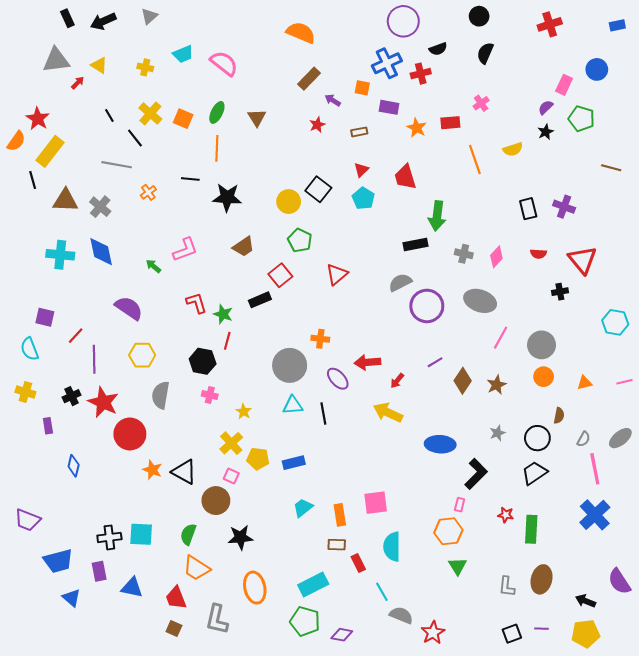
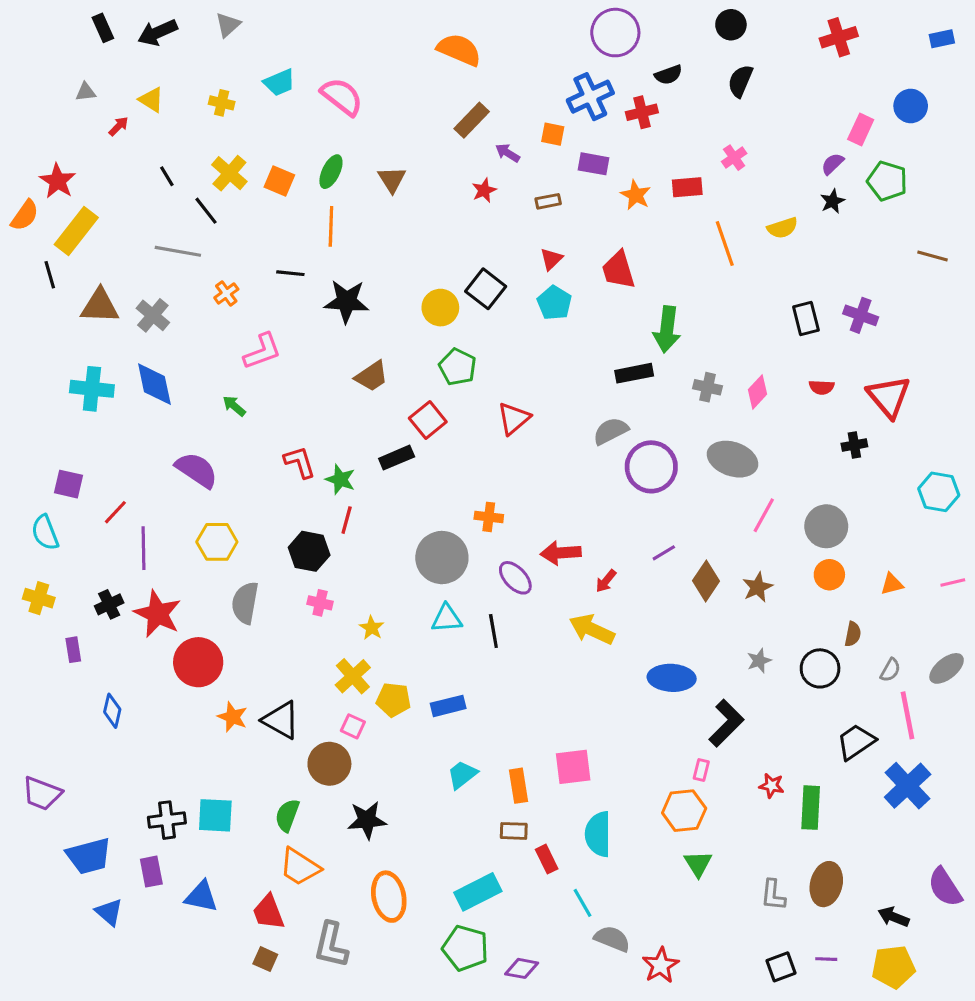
gray triangle: (56, 60) -> (86, 92), size x0.5
pink L-shape: (185, 250) -> (262, 351), moved
black trapezoid: (534, 473) -> (856, 742), moved

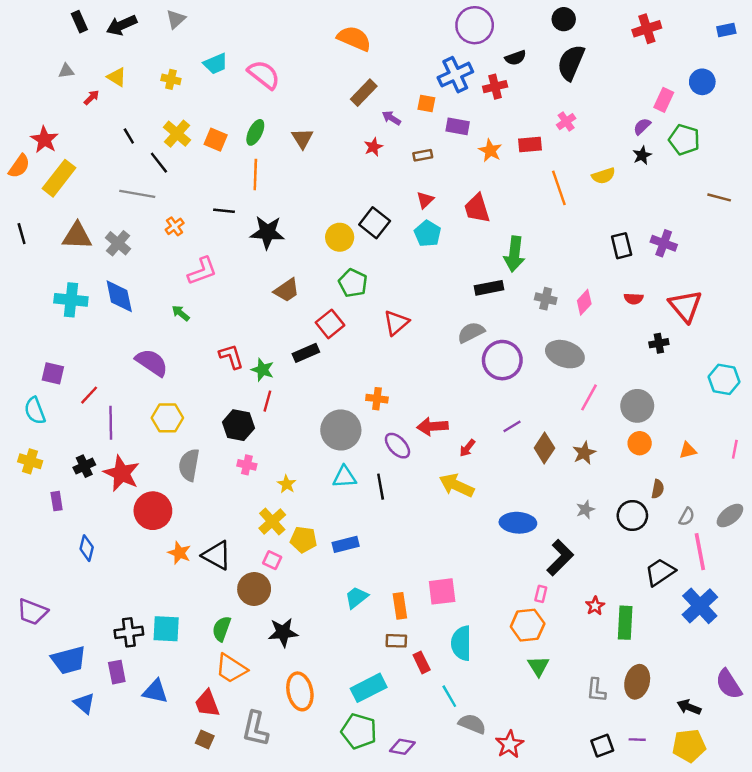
black semicircle: (740, 81) -> (571, 63), size x1.4
black line: (50, 275) -> (22, 234), moved
pink line: (953, 583) -> (735, 449), turned -66
red star: (772, 786) -> (595, 606), turned 30

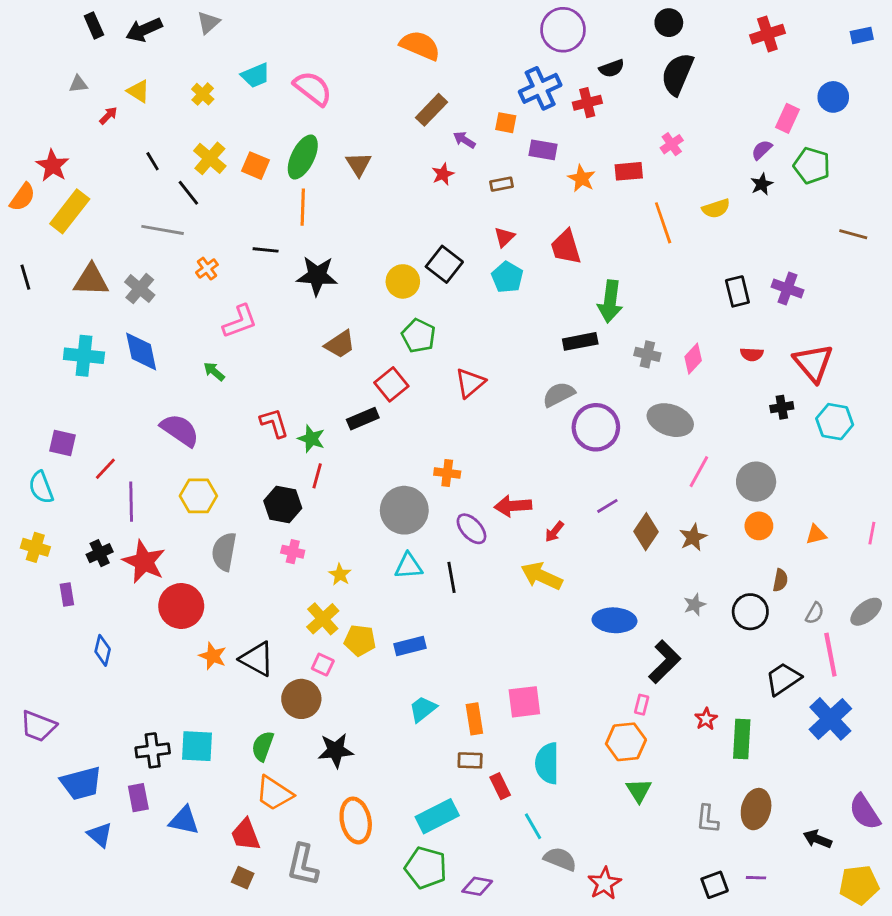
yellow cross: (171, 79) -> (203, 94), turned 30
green ellipse: (255, 132) -> (303, 157), size x1.4
cyan hexagon: (724, 379) -> (835, 422), moved
yellow pentagon: (689, 746) -> (859, 885), moved

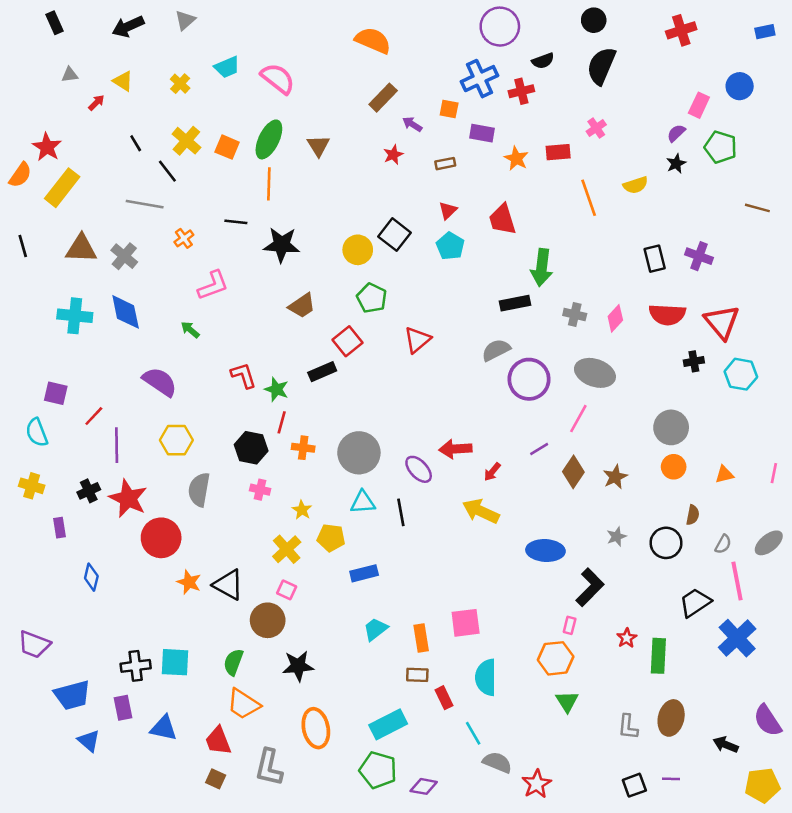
black rectangle: (94, 25) -> (54, 23), moved
red semicircle: (752, 354) -> (667, 315), size x1.8
pink line: (699, 472) -> (578, 419), moved
orange cross: (447, 473) -> (303, 448), moved
yellow pentagon: (360, 640) -> (331, 538), moved

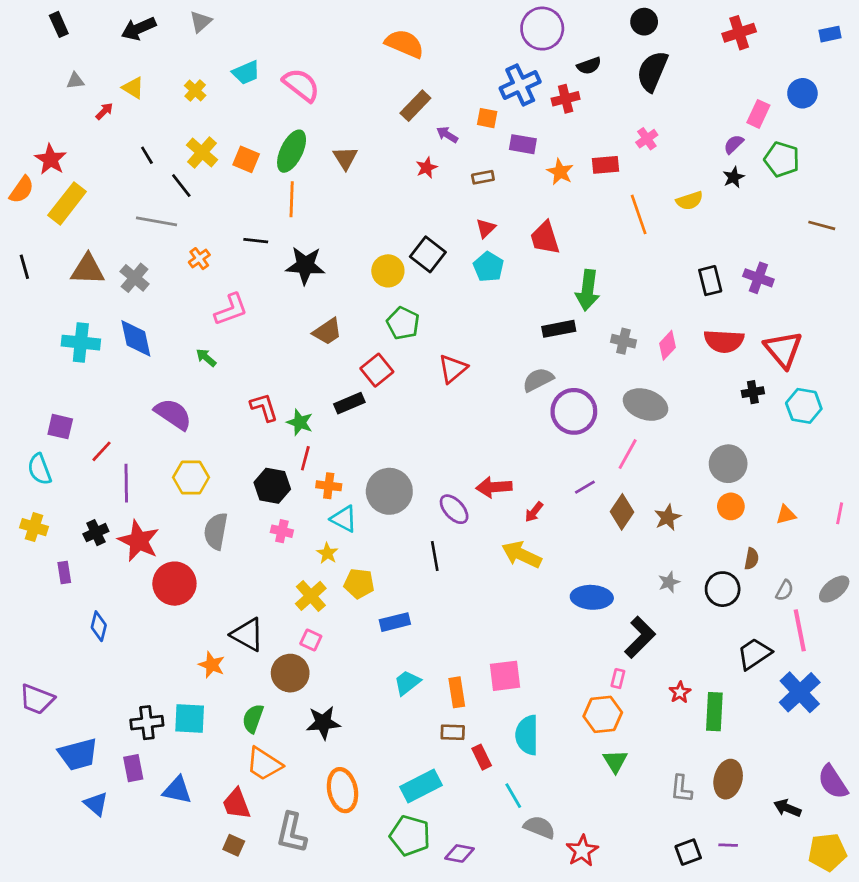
cyan triangle: (363, 502) -> (344, 519), moved, turned 32
orange star: (189, 582) -> (212, 665), moved

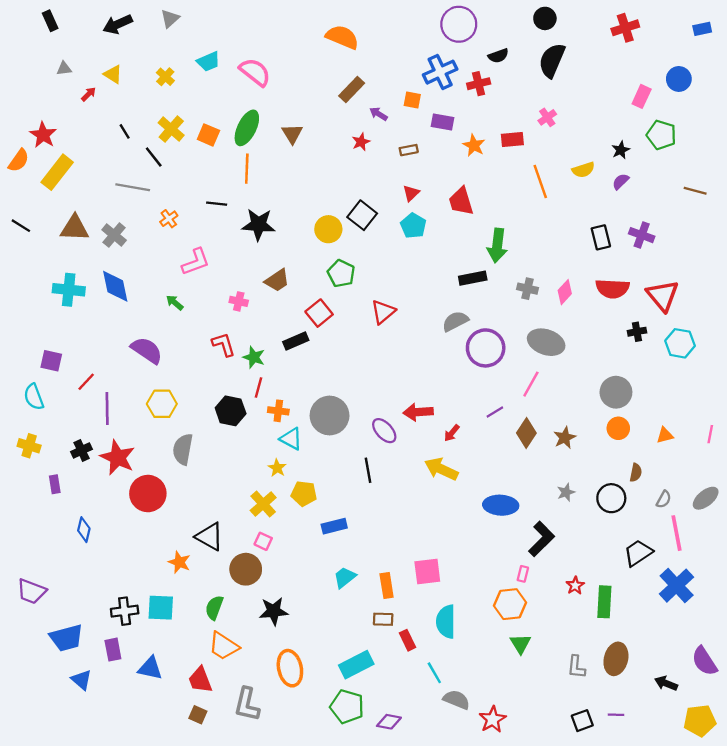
purple semicircle: (734, 144) -> (621, 181), moved
black line: (24, 267) -> (21, 226), turned -42
pink cross: (282, 531) -> (239, 301), moved

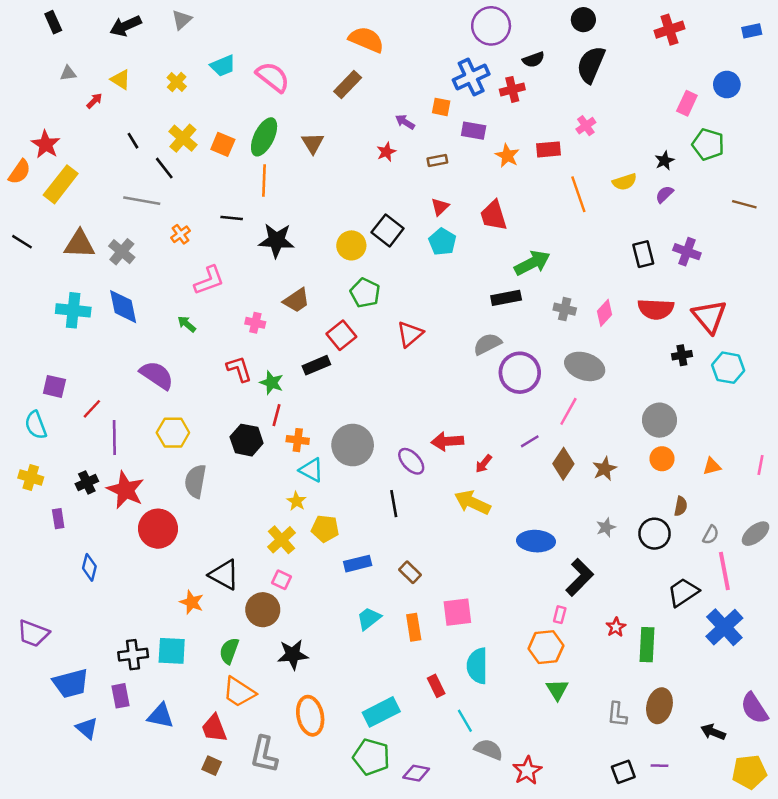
brown rectangle: (352, 89) -> (348, 85), moved
green arrow: (497, 245) -> (532, 263), turned -124
brown rectangle: (383, 619) -> (410, 572), moved, turned 42

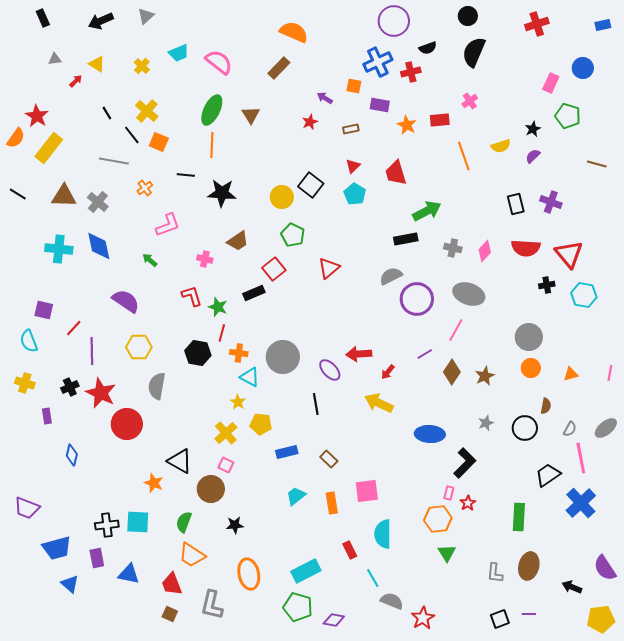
orange square: (223, 144) -> (159, 142), moved
red star: (616, 627) -> (468, 503), moved
black star: (293, 655) -> (235, 525), size x0.7

